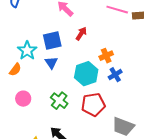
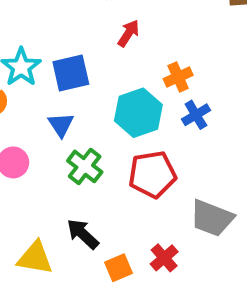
blue square: (52, 41) -> (71, 73), moved
blue triangle: (51, 63) -> (61, 125), moved

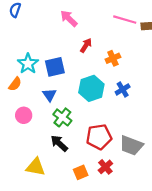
orange cross: (178, 77) -> (113, 58), moved
red pentagon: (152, 174) -> (99, 137), moved
black arrow: (83, 234) -> (59, 143), moved

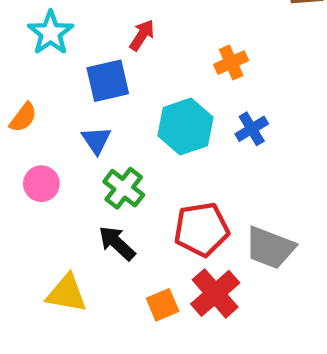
red arrow: (86, 45) -> (142, 35), moved
cyan star: (28, 64) -> (51, 33), moved
red cross: (105, 167) -> (215, 293), size x1.5

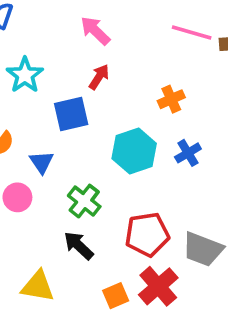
blue triangle: (96, 140) -> (42, 162), moved

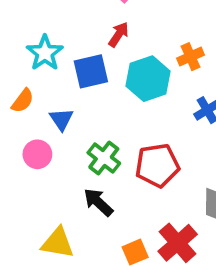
cyan star: (25, 75) -> (45, 53), moved
cyan hexagon: (134, 151) -> (148, 79), moved
red pentagon: (147, 234) -> (157, 165), moved

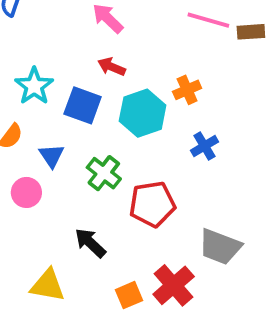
red arrow: (119, 34) -> (112, 67), turned -100
blue square: (91, 71) -> (83, 105), turned 33
green cross: (104, 158) -> (104, 173), moved

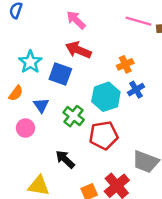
red arrow: (112, 67) -> (78, 50), size x1.5
cyan hexagon: (143, 113) -> (106, 97), moved
blue cross: (204, 146) -> (136, 90), moved

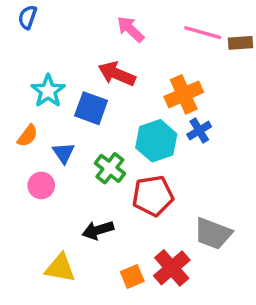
pink arrow: (76, 20) -> (131, 29), moved
orange cross: (125, 64) -> (184, 94), size x1.5
black arrow: (65, 159) -> (98, 230), turned -60

